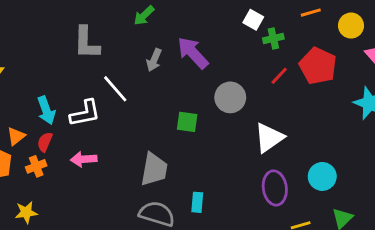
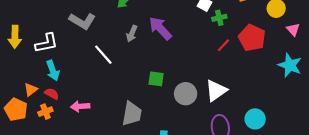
gray L-shape: (87, 43) -> (82, 21), turned -60
gray circle: (230, 97) -> (186, 94), moved
white L-shape: (85, 113) -> (46, 43), moved
red semicircle: (45, 142) -> (52, 94), turned 96

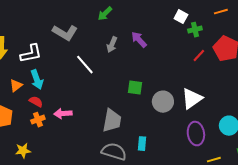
purple arrow: (160, 28) -> (139, 40), size x0.7
orange triangle: (31, 89) -> (16, 86), moved
orange cross: (45, 112) -> (38, 120), moved

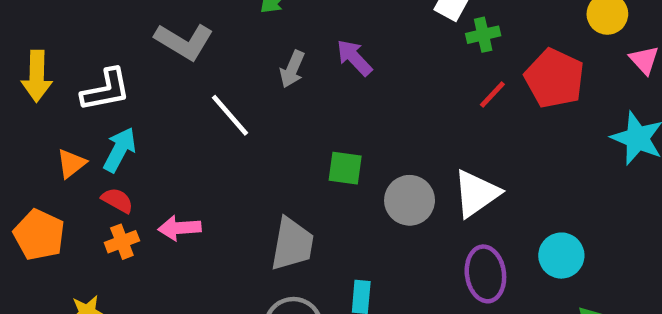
cyan arrow: (37, 80) -> (120, 150), turned -132

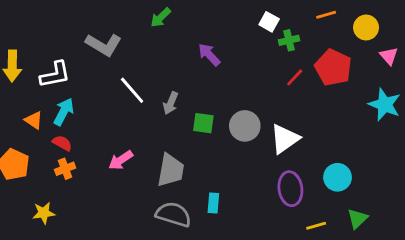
gray arrow: (292, 69) -> (171, 103), moved
orange triangle: (71, 163) -> (34, 120), turned -48
gray circle: (410, 200) -> (245, 126), moved
pink arrow: (179, 228) -> (121, 160), moved, turned -30

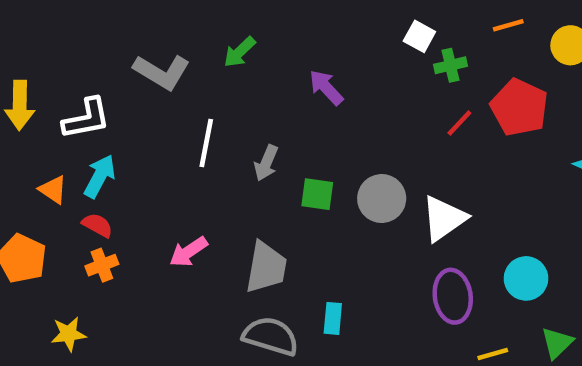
green arrow: (161, 18) -> (240, 52), moved
white line: (132, 90) -> (206, 143), turned 52

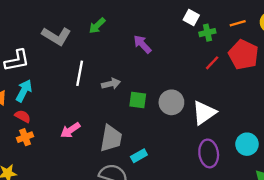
orange line: (508, 25) -> (238, 23), moved
gray arrow: (266, 163) -> (111, 84), turned -126
cyan rectangle: (333, 318) -> (139, 156), moved, turned 56

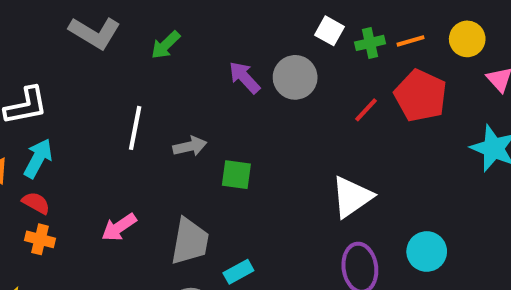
green cross: (207, 33) -> (370, 43), moved
gray L-shape: (56, 36) -> (95, 33), moved
gray circle: (171, 102) -> (295, 77), moved
orange cross: (25, 137) -> (40, 239), turned 35

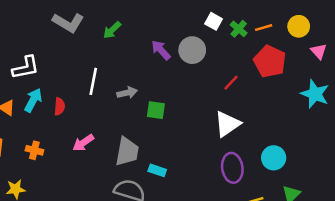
green cross: (370, 43) -> (239, 29), turned -36
red line: (366, 110) -> (231, 83), moved
red semicircle: (36, 203) -> (59, 106), moved, turned 66
cyan rectangle: (238, 272) -> (157, 170), turned 48

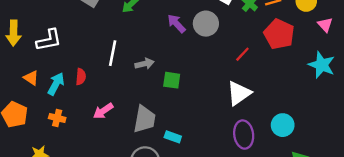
cyan arrow: (33, 100) -> (56, 84), moved

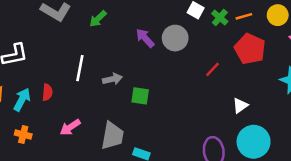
white triangle: (239, 93) -> (240, 106), moved, size x0.6
cyan circle: (283, 125) -> (254, 142), size x1.4

